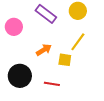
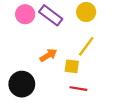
pink circle: (14, 27) -> (25, 14), moved
red line: (52, 84) -> (78, 89), moved

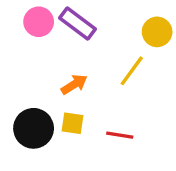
yellow circle: (86, 12) -> (157, 32), moved
yellow square: (72, 66) -> (72, 123), moved

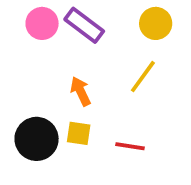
yellow circle: (157, 32) -> (156, 23), moved
orange arrow: (74, 84) -> (81, 91), turned -84

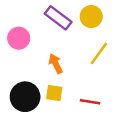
pink circle: (42, 23) -> (19, 38), moved
yellow circle: (156, 23) -> (91, 17), moved

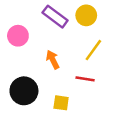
yellow square: (54, 93) -> (61, 103), moved
red line: (90, 102) -> (85, 79), moved

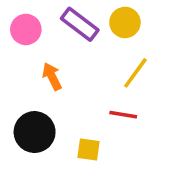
pink circle: (18, 36) -> (26, 29), moved
orange arrow: (53, 60) -> (52, 76), moved

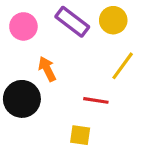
red line: (123, 115) -> (96, 100), moved
black circle: (35, 132) -> (22, 99), moved

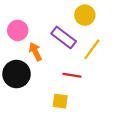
purple rectangle: (72, 22) -> (64, 37), moved
pink circle: (23, 26) -> (18, 30), moved

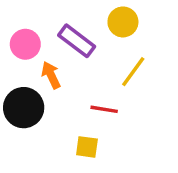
purple rectangle: (64, 37) -> (77, 41), moved

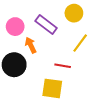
yellow square: (87, 147) -> (52, 88), size x1.5

